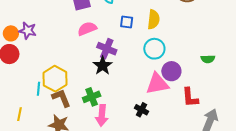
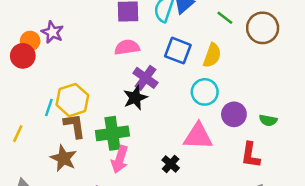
blue square: (127, 22) -> (178, 51), size x1.5
orange circle: (11, 33) -> (30, 41), moved
purple circle: (171, 71) -> (234, 114), moved
green cross: (92, 97) -> (112, 133), size x1.4
red L-shape: (190, 97) -> (251, 155), moved

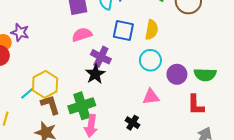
cyan line: (49, 107) -> (27, 93), turned 40
green semicircle: (268, 120) -> (205, 75), size x1.5
pink triangle: (198, 136) -> (151, 97), size x0.7

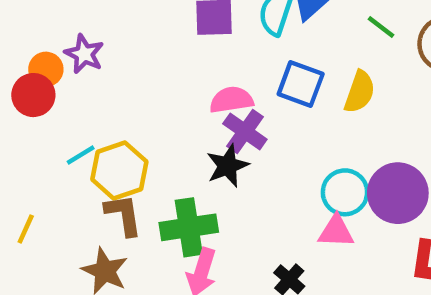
pink semicircle: (82, 35) -> (231, 100), moved
cyan circle: (150, 60) -> (345, 192), moved
purple circle: (177, 74) -> (398, 193), size x1.4
cyan line: (27, 93) -> (81, 155), moved

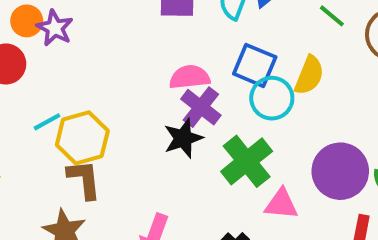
orange circle: (46, 69) -> (27, 21), moved
cyan circle: (345, 192) -> (272, 98), moved
green cross: (189, 227) -> (247, 161), moved, turned -33

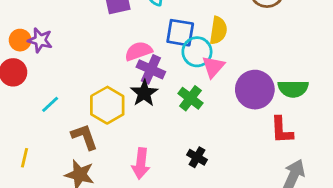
yellow hexagon: (82, 138) -> (107, 105), moved
green cross: (247, 161) -> (190, 98), size x0.7
pink triangle: (281, 204) -> (213, 67), moved, turned -40

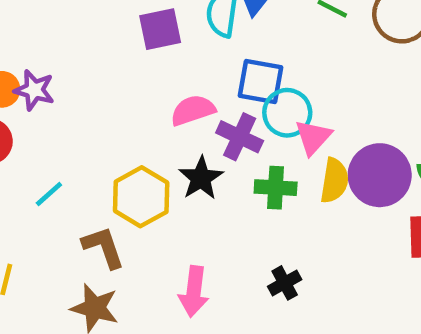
yellow semicircle: (218, 30) -> (334, 181), moved
purple cross: (151, 69) -> (240, 137), moved
green cross: (190, 98) -> (276, 188), turned -35
black cross: (197, 157) -> (285, 283), turned 30

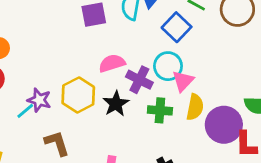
blue square: (261, 81) -> (177, 27), moved, turned 32
purple star: (34, 90) -> (39, 100), moved
purple circle: (380, 175) -> (224, 125), moved
yellow hexagon: (141, 197) -> (78, 95), moved

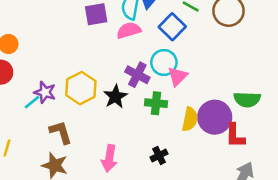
pink semicircle: (112, 63) -> (129, 30), moved
yellow semicircle: (195, 107) -> (190, 119), moved

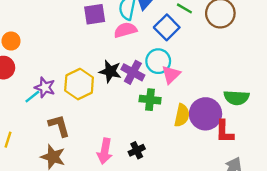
black star: (115, 97) -> (110, 71), moved, turned -30
black cross: (159, 156) -> (137, 150), moved

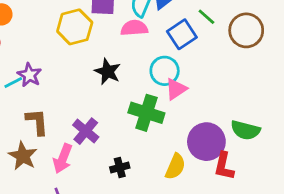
purple cross: (133, 72) -> (86, 131), moved
yellow hexagon: (79, 84) -> (75, 27), moved
green cross: (150, 100) -> (146, 113), size x1.4
yellow semicircle: (182, 115) -> (175, 167), moved
pink arrow: (105, 151) -> (63, 158), moved

